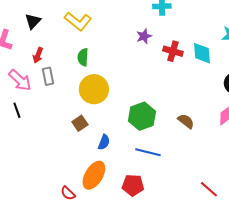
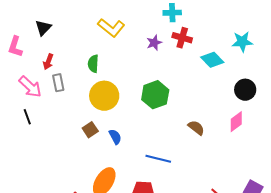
yellow L-shape: (78, 21) -> (111, 28), moved
red cross: (173, 51) -> (182, 38), moved
cyan diamond: (202, 53) -> (212, 60), turned -40
green hexagon: (142, 116) -> (155, 95), moved
blue semicircle: (104, 142) -> (115, 137), moved, turned -49

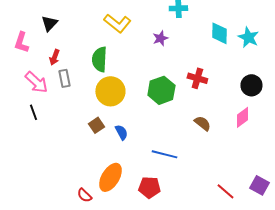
red cross: (182, 38) -> (197, 78), moved
cyan star: (242, 42) -> (248, 37), turned 30
cyan diamond: (212, 60) -> (219, 33), moved, turned 45
green semicircle: (93, 64) -> (99, 59), size x1.4

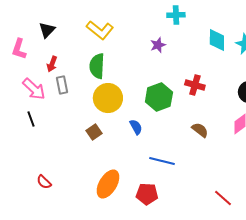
yellow L-shape: (117, 23) -> (100, 30), moved
blue semicircle: (121, 132) -> (136, 127), moved
red semicircle: (84, 195) -> (44, 182), moved

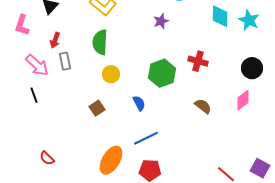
yellow circle: (108, 98) -> (111, 74), size x0.6
blue line: (162, 161) -> (146, 138), moved, turned -40

